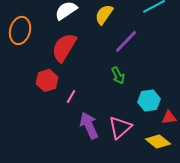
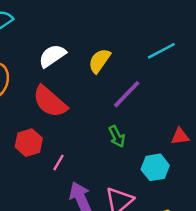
red semicircle: (64, 47) -> (50, 102), turned -80
red triangle: (169, 117) -> (180, 136), moved

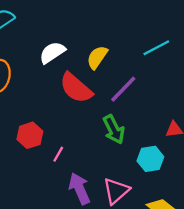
red semicircle: (50, 102) -> (76, 88), moved
green arrow: (117, 136) -> (114, 129), size x1.4

